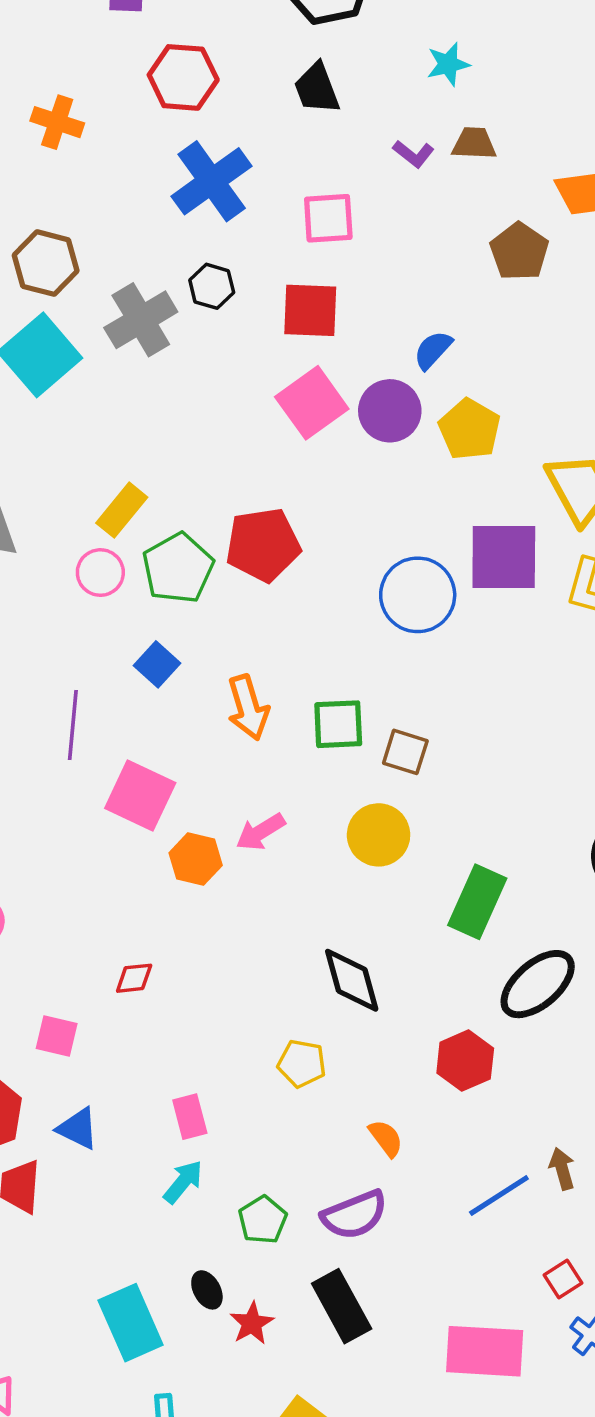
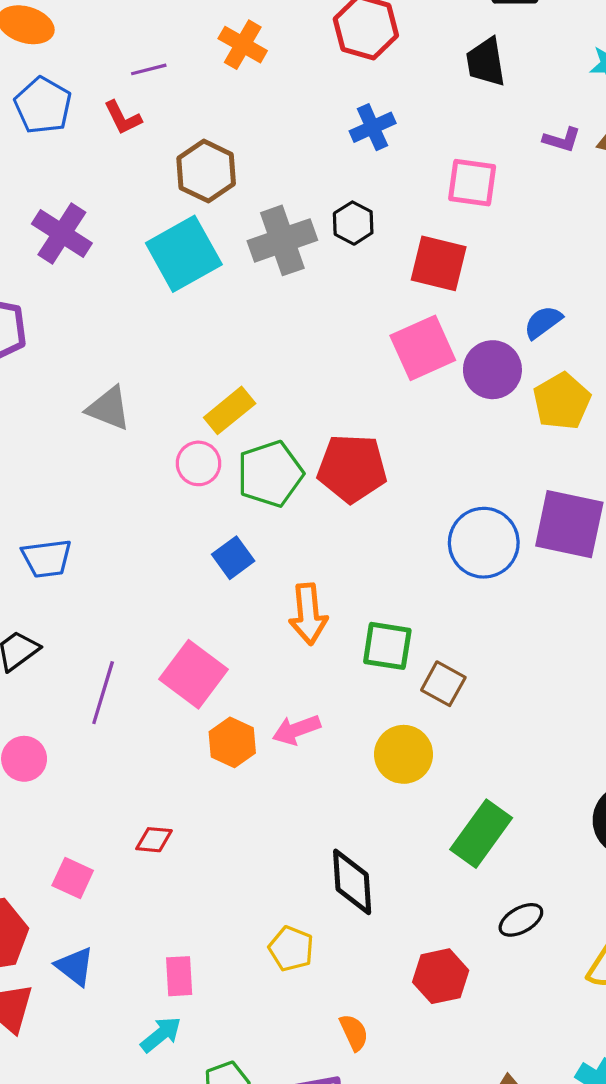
purple L-shape: (414, 154) -> (562, 140), turned -33
blue cross: (212, 181) -> (373, 127), size x0.6
purple line: (73, 725) -> (103, 693), moved
black ellipse: (538, 984) -> (521, 920), size x0.6

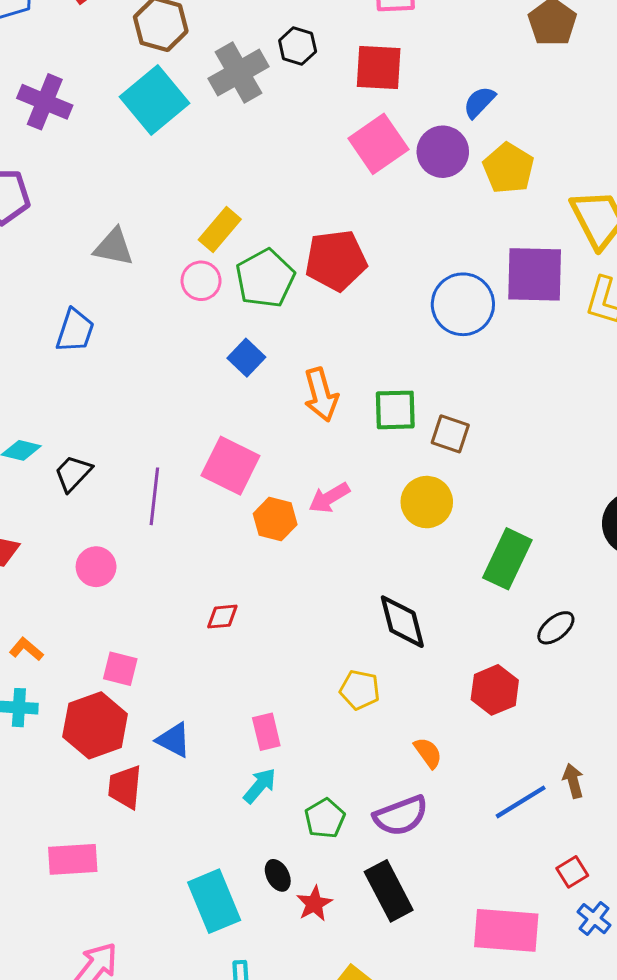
blue trapezoid: (47, 558) -> (75, 331), moved, turned -54
pink square: (73, 878) -> (120, 669), moved

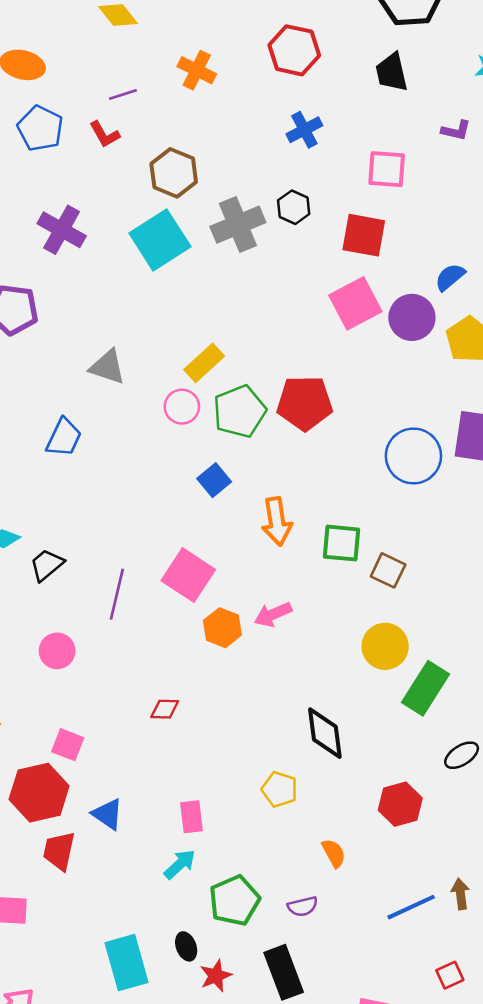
yellow circle: (427, 502) -> (385, 646), moved
purple semicircle: (401, 816) -> (303, 906), size x0.6
green pentagon: (325, 818) -> (234, 901), size x1.4

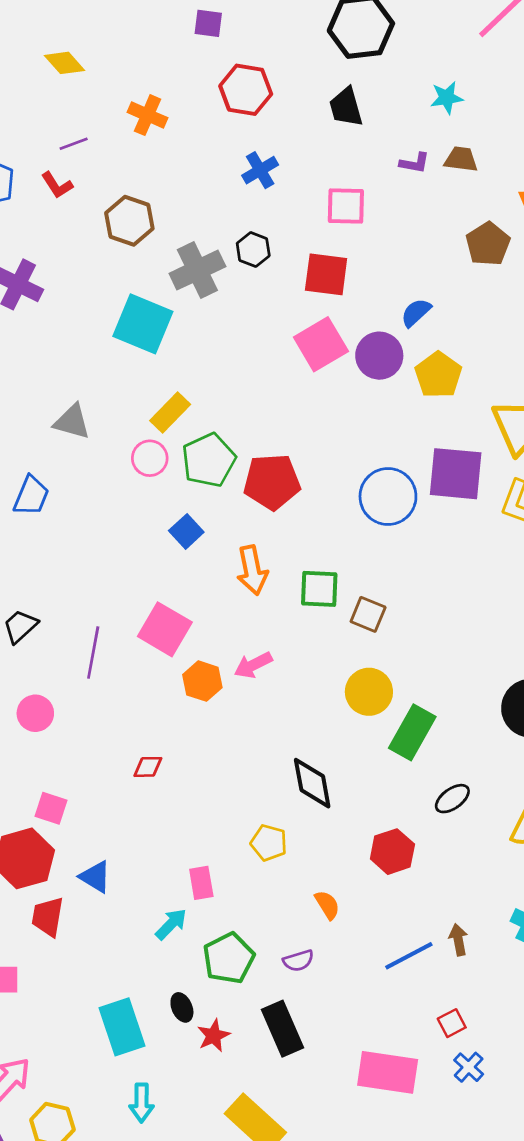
cyan square: (160, 240) -> (143, 324), moved, turned -32
red pentagon: (305, 403) -> (272, 482), moved
pink rectangle: (191, 817) -> (201, 883), moved

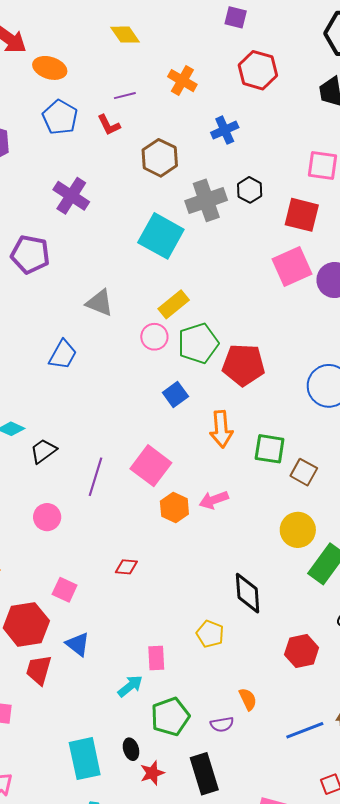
blue cross: (260, 170) -> (225, 130), moved
pink square: (51, 808) -> (65, 590), moved
orange semicircle: (327, 905) -> (248, 699), moved

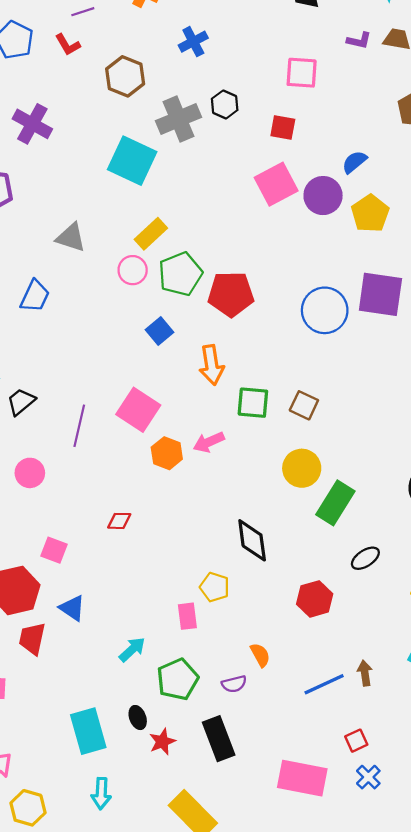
red square: (302, 215) -> (283, 127), size x0.7
green square: (270, 449) -> (253, 403), moved
pink rectangle: (156, 658) -> (187, 616), moved

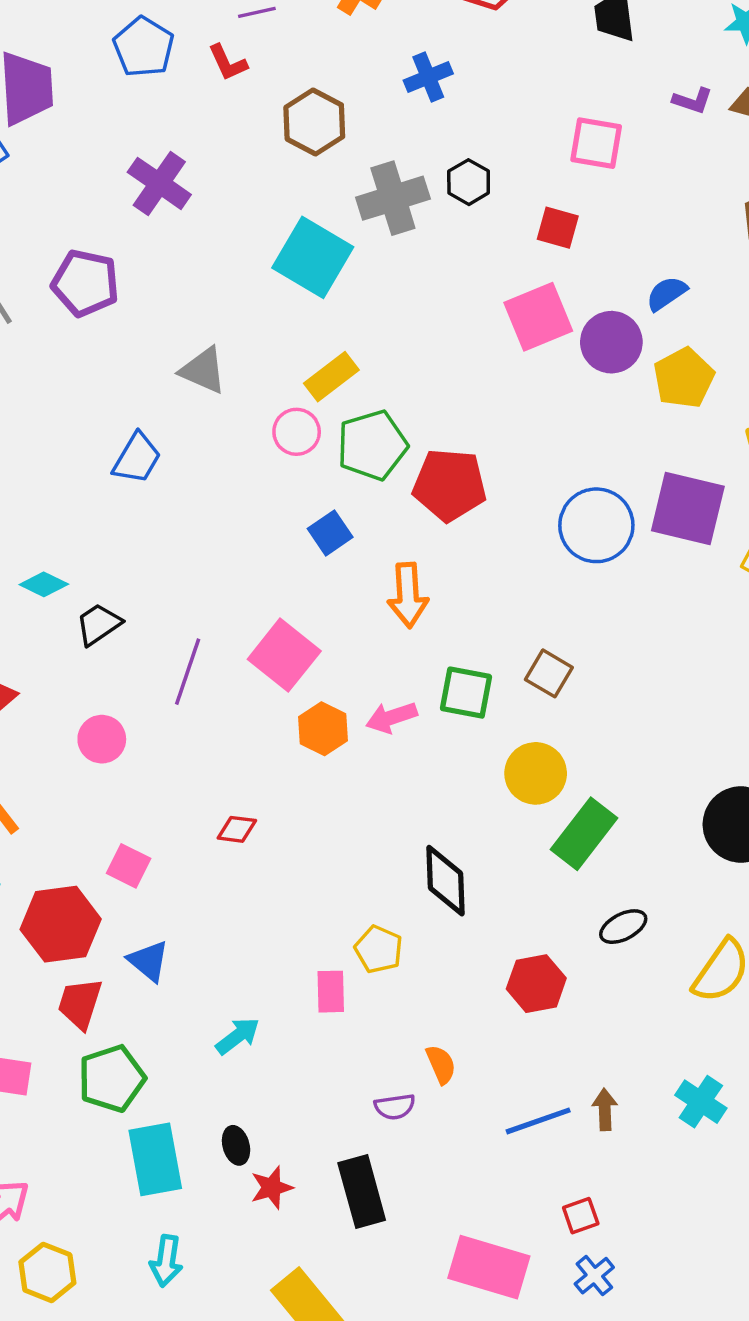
green square: (253, 403) -> (466, 693), moved
green pentagon: (178, 679) -> (112, 1078), moved

